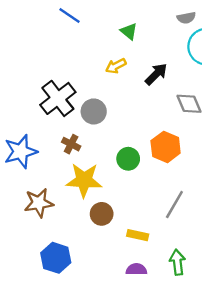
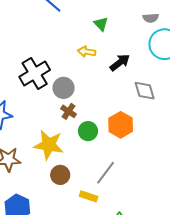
yellow arrow: (116, 66) -> (87, 52), turned 30
brown cross: (71, 144) -> (69, 111), moved
gray line: (174, 205) -> (106, 173), moved

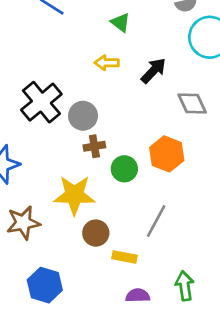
brown cross: (69, 111) -> (94, 146), turned -35
yellow rectangle: (89, 196) -> (124, 257), moved

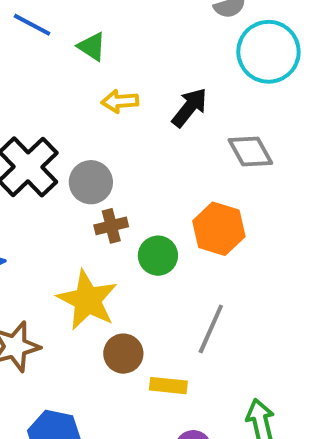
green triangle: (121, 22) -> (92, 47), moved
yellow star: (74, 195) -> (87, 300), turned 30

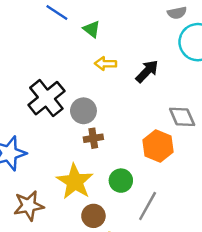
gray diamond: (250, 151) -> (182, 117), moved
green circle: (158, 256) -> (121, 181), moved

